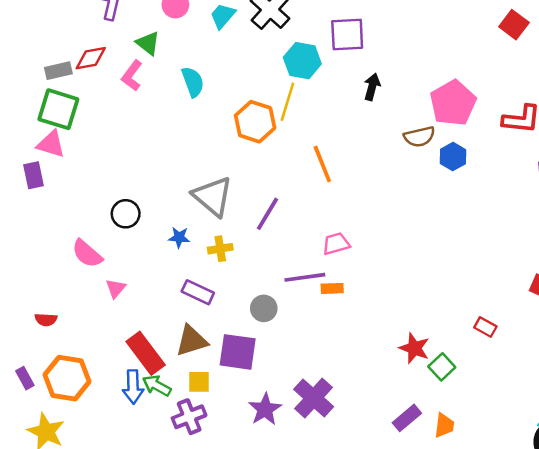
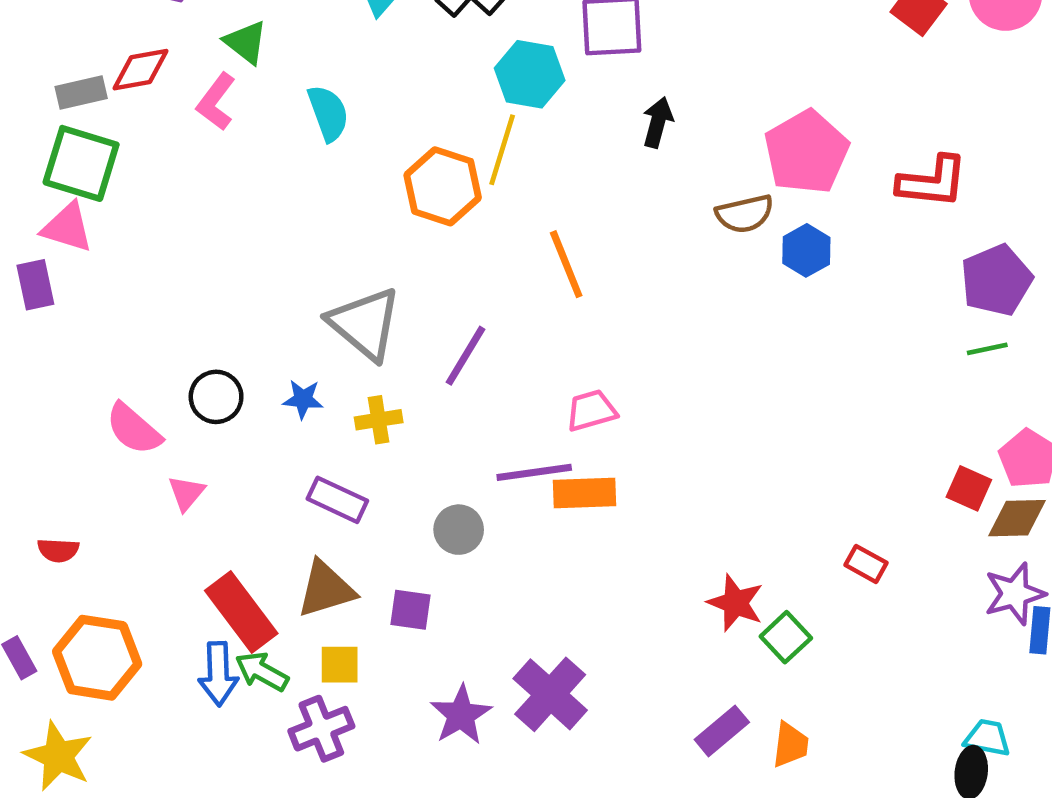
black circle: (126, 214) -> (216, 397), moved
orange rectangle: (332, 288) -> (584, 493), size x1.5
purple square: (238, 352) -> (411, 610), size x0.6

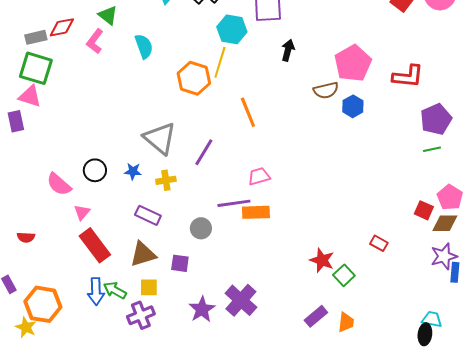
red rectangle: (241, 612) -> (95, 245), moved
orange hexagon: (97, 658) -> (43, 304), moved
yellow star: (58, 756) -> (26, 327), size x0.7

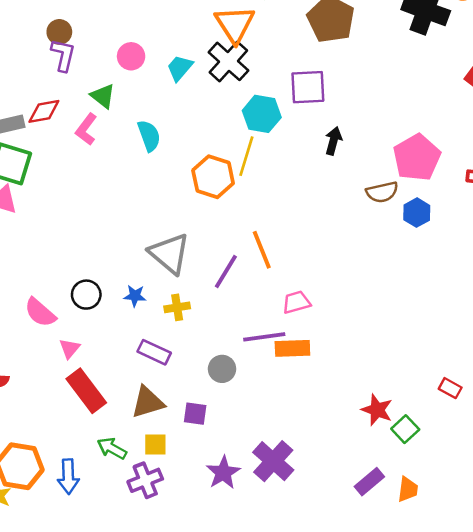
orange line: (248, 112) -> (262, 250), moved
blue arrow: (96, 291) -> (68, 476), moved

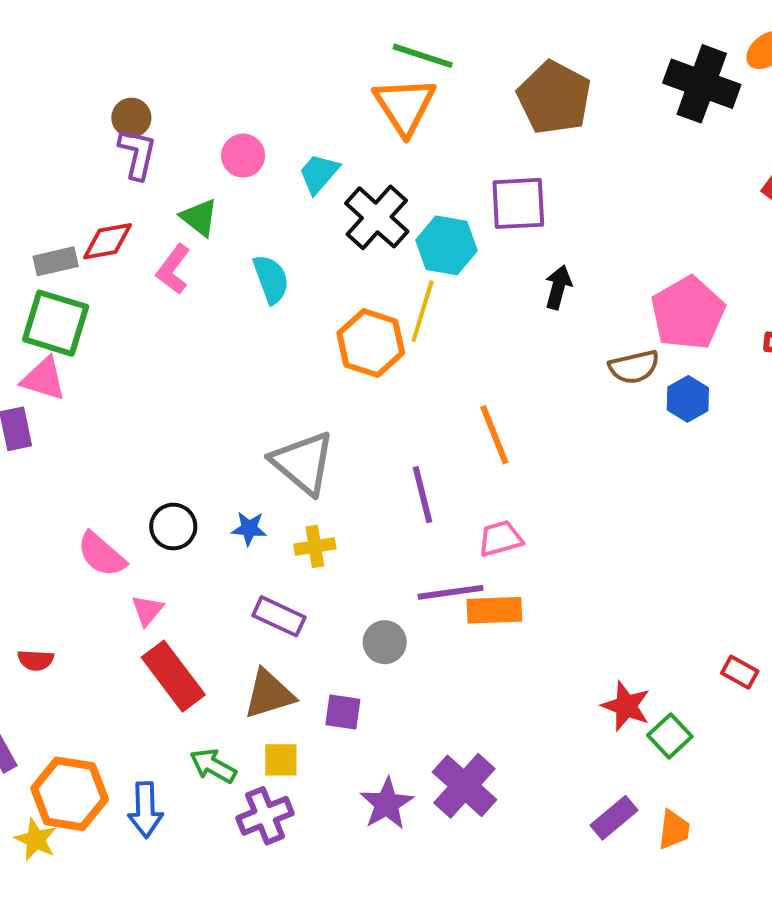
black cross: (228, 61) -> (377, 217), moved
orange line: (262, 250) -> (494, 435), moved
purple line: (226, 272) -> (423, 495), moved, turned -45

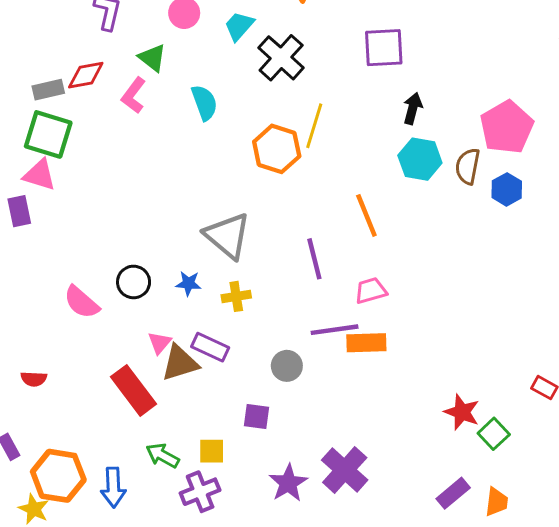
cyan hexagon: (447, 245) -> (420, 159), moved
brown semicircle: (634, 367) -> (468, 166), turned 114
pink triangle: (147, 610) -> (160, 343), moved
brown triangle: (269, 694) -> (180, 363), moved

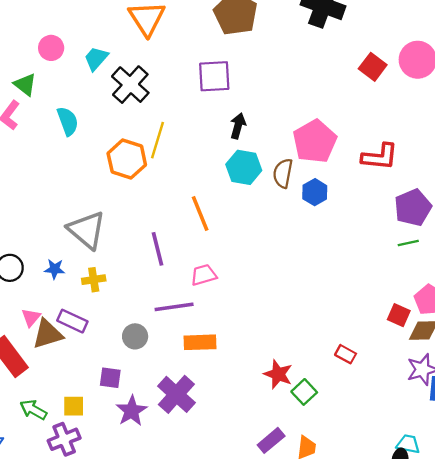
orange rectangle: (366, 343) -> (200, 342), moved
purple cross: (345, 470) -> (176, 394), moved
purple star: (288, 483) -> (132, 411), moved

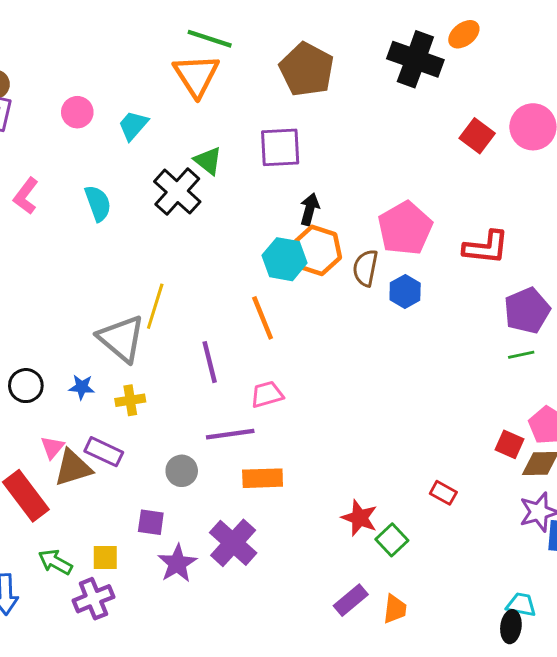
green triangle: (25, 85) -> (208, 161), moved
black cross: (130, 85) -> (177, 192), moved
yellow line: (158, 140) -> (155, 306), moved
orange hexagon: (127, 159) -> (317, 250), moved
cyan hexagon: (244, 167) -> (285, 259), moved

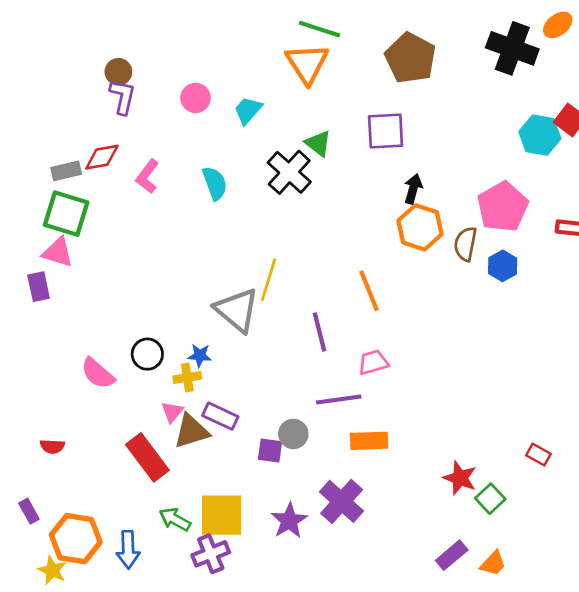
cyan hexagon: (285, 259) -> (540, 135), moved
yellow cross: (130, 400) -> (187, 377), moved
purple square: (151, 522) -> (270, 450), moved
yellow square: (105, 558) -> (222, 515), size x1.8
orange trapezoid: (395, 609) -> (493, 563), turned 36

